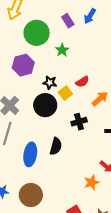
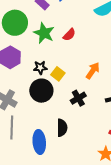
green star: (62, 50) -> (44, 33), size x1.5
red semicircle: (82, 82) -> (69, 35), moved

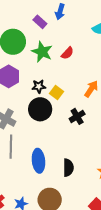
black semicircle: (62, 128) -> (68, 168), moved

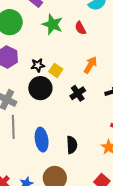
green star: (42, 52) -> (52, 24), moved
red semicircle: (67, 53) -> (80, 28), moved, turned 112

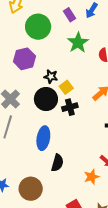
black cross: (78, 93) -> (70, 107), moved
blue ellipse: (42, 140) -> (43, 138), moved

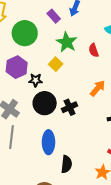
black star: (51, 77) -> (36, 80), moved
yellow square: (66, 87) -> (56, 64), moved

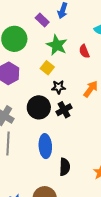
black star: (36, 80) -> (59, 87), moved

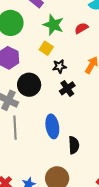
red semicircle: (84, 51) -> (81, 28), turned 88
black circle: (39, 107) -> (29, 85), moved

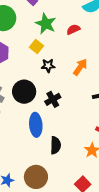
black circle: (29, 85) -> (24, 92), moved
black cross: (67, 88) -> (53, 99), moved

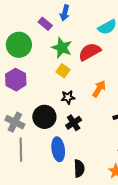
red semicircle: (73, 29) -> (90, 52), size x1.6
yellow square: (37, 46) -> (63, 71), moved
black star: (48, 66) -> (68, 97), moved

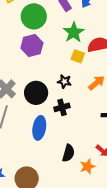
yellow square: (63, 71) -> (78, 56), moved, turned -32
purple hexagon: (16, 80) -> (32, 46), moved
black semicircle: (79, 168) -> (68, 153), moved

